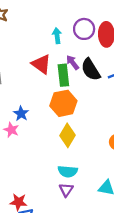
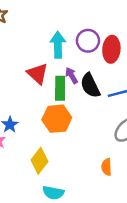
cyan arrow: (57, 36) -> (58, 45), size x1.5
yellow diamond: (67, 135) -> (40, 161), moved

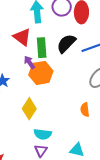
purple arrow: (72, 76) -> (29, 62), moved
black semicircle: (90, 85) -> (66, 43), turned 75

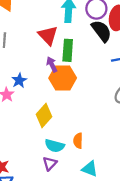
black semicircle: (66, 43) -> (101, 31), moved, turned 90
orange semicircle: (85, 110) -> (78, 141), moved

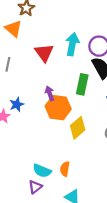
red triangle: (48, 35) -> (44, 53), moved
green rectangle: (68, 50) -> (82, 84), moved
yellow diamond: (44, 115) -> (78, 128), moved

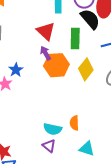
red triangle: (44, 53) -> (46, 31), moved
yellow diamond: (78, 128) -> (86, 69), moved
purple triangle: (35, 187) -> (49, 146), turned -32

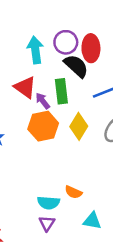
purple arrow: (46, 53) -> (43, 101), moved
orange semicircle: (74, 123) -> (73, 192), turned -56
purple triangle: (49, 146) -> (47, 223), turned 32

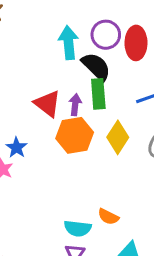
black semicircle: (76, 66) -> (96, 67), moved
red triangle: (25, 87) -> (47, 104), moved
purple arrow: (43, 101) -> (75, 105), turned 42

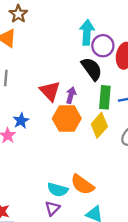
cyan arrow: (69, 43) -> (87, 32), moved
green rectangle: (98, 94) -> (105, 97), moved
orange semicircle: (108, 217) -> (82, 185), size x1.5

